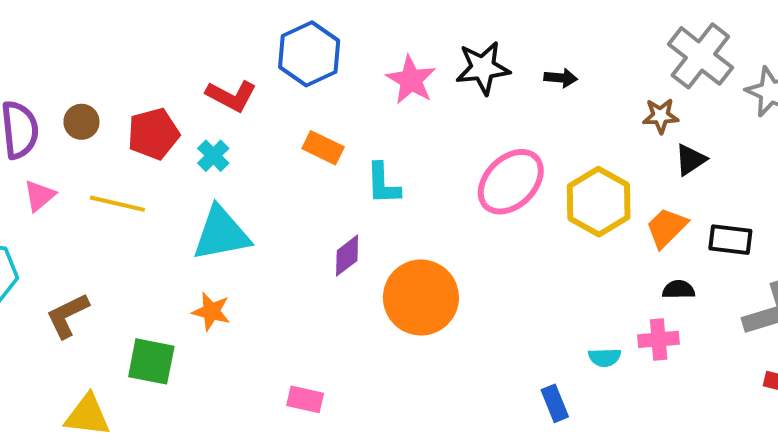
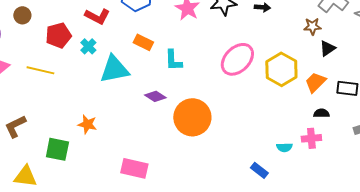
brown circle: (81, 122) -> (22, 15), moved
cyan triangle: (221, 234) -> (114, 69), moved
purple diamond: (347, 256) -> (155, 96), turned 70
pink rectangle: (305, 399) -> (134, 168), size x1.5
blue rectangle: (555, 403) -> (259, 170), turned -30

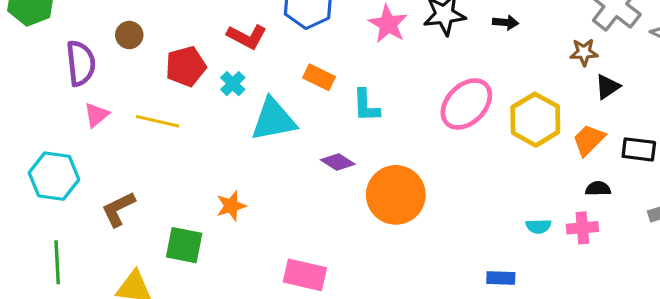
orange star: (87, 124) -> (231, 206), turned -30
cyan semicircle: (284, 147) -> (538, 226), moved
blue rectangle: (259, 170) -> (501, 278), turned -36

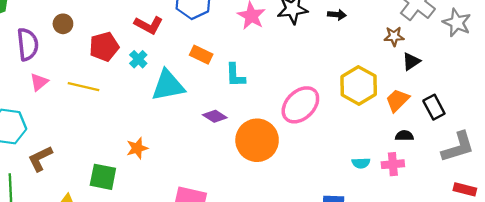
pink ellipse: (466, 104) -> (300, 105), moved
black rectangle: (639, 149) -> (434, 107), turned 55
brown L-shape: (118, 209) -> (40, 158), moved

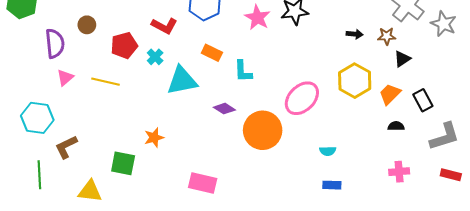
black arrow: (337, 15) -> (355, 34), moved
cyan semicircle: (361, 163) -> (328, 151), moved
pink cross: (393, 164) -> (399, 172), moved

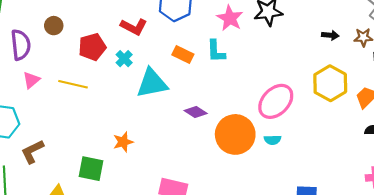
cyan L-shape: (243, 71) -> (216, 51), moved
cyan semicircle: (328, 151) -> (273, 140), moved

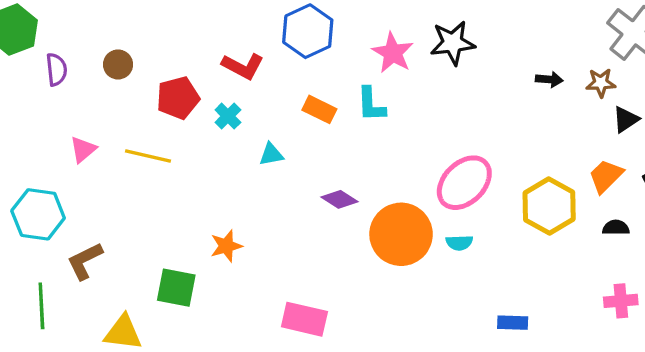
purple semicircle: (21, 45) -> (56, 69), moved, size x0.7
cyan triangle: (152, 83) -> (271, 154), size x0.5
yellow hexagon: (330, 83) -> (549, 206), moved

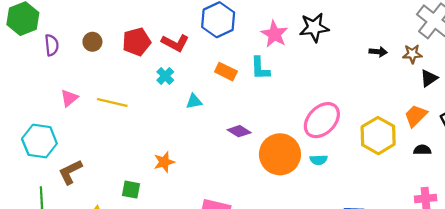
red pentagon: (178, 98) -> (137, 42), moved
green square: (176, 288) -> (131, 190), size x0.7

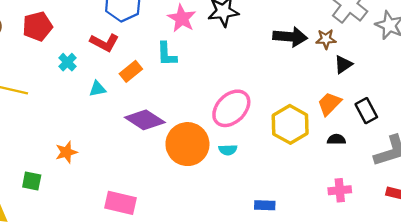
red L-shape: (175, 43) -> (104, 43), moved
black arrow: (378, 52) -> (290, 37), size x1.8
orange rectangle: (226, 72) -> (131, 71), moved, turned -65
purple diamond: (239, 131) -> (145, 120), size x1.6

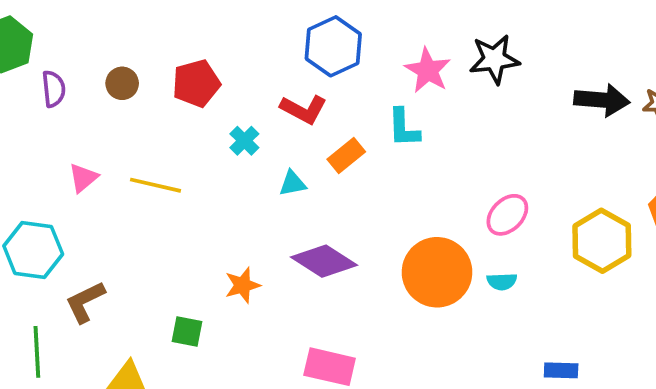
pink ellipse: (231, 108) -> (507, 215), size x0.7
purple diamond: (145, 120) -> (324, 261), moved

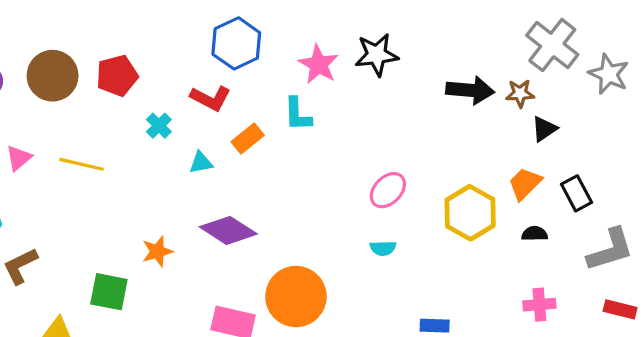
brown circle: (122, 83) -> (53, 76), size x1.8
orange circle: (437, 272) -> (296, 297), moved
green square: (187, 331) -> (109, 292), size x1.4

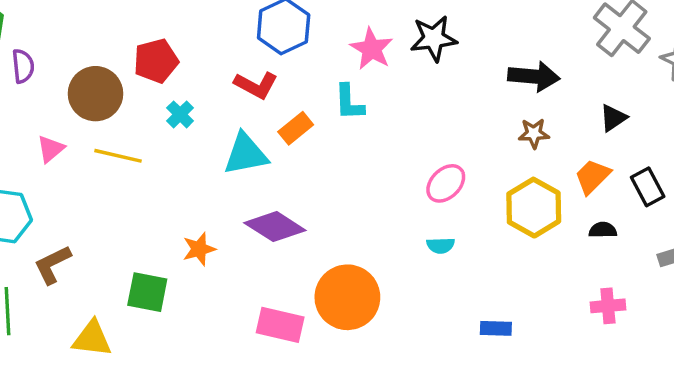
brown circle: (53, 76) -> (95, 94), moved
brown star: (520, 93) -> (534, 133), moved
cyan cross: (159, 126) -> (180, 114), moved
cyan triangle: (201, 163) -> (246, 154), size x1.8

